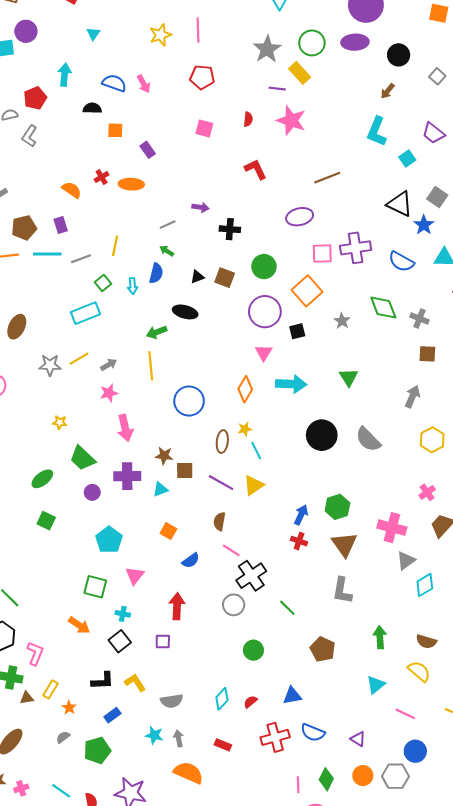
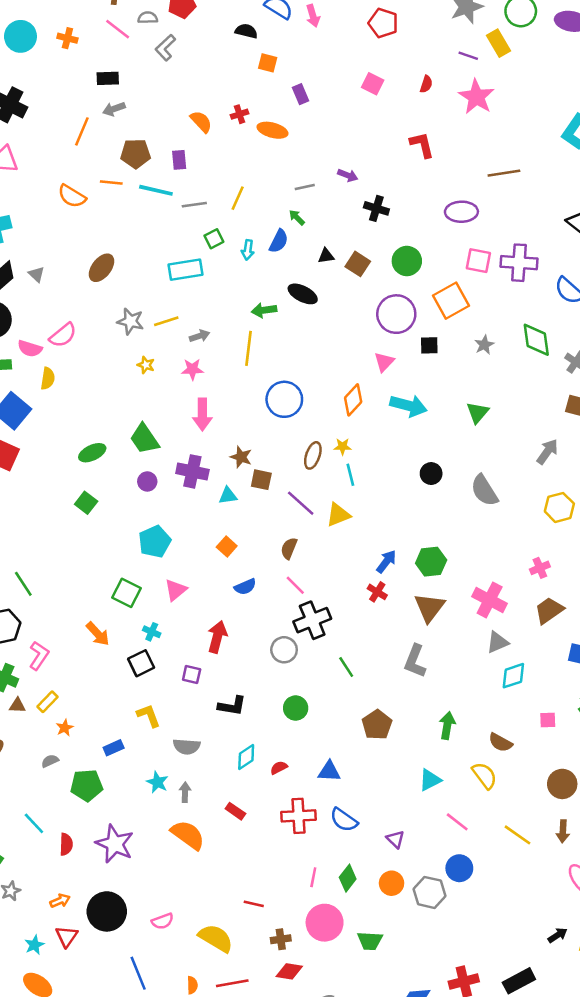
yellow star: (60, 422) -> (146, 365), moved
black circle: (322, 435) -> (431, 474), size x0.6
black L-shape: (103, 681) -> (232, 706), moved

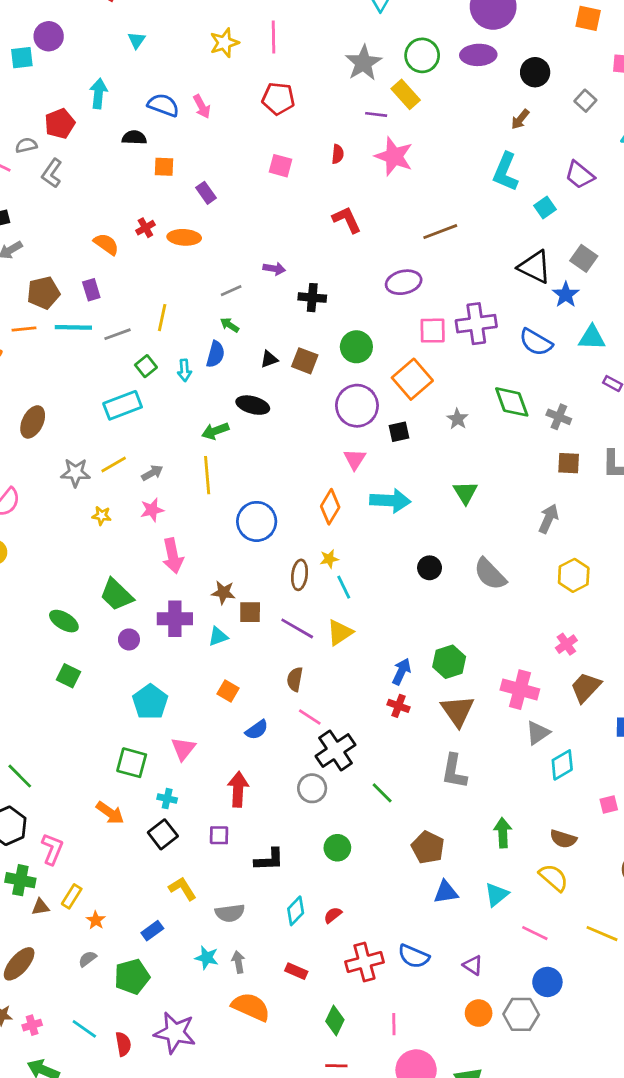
green ellipse: (92, 453) -> (64, 621), turned 68
blue triangle: (329, 771) -> (446, 892), moved
green diamond: (348, 878) -> (335, 1021), moved

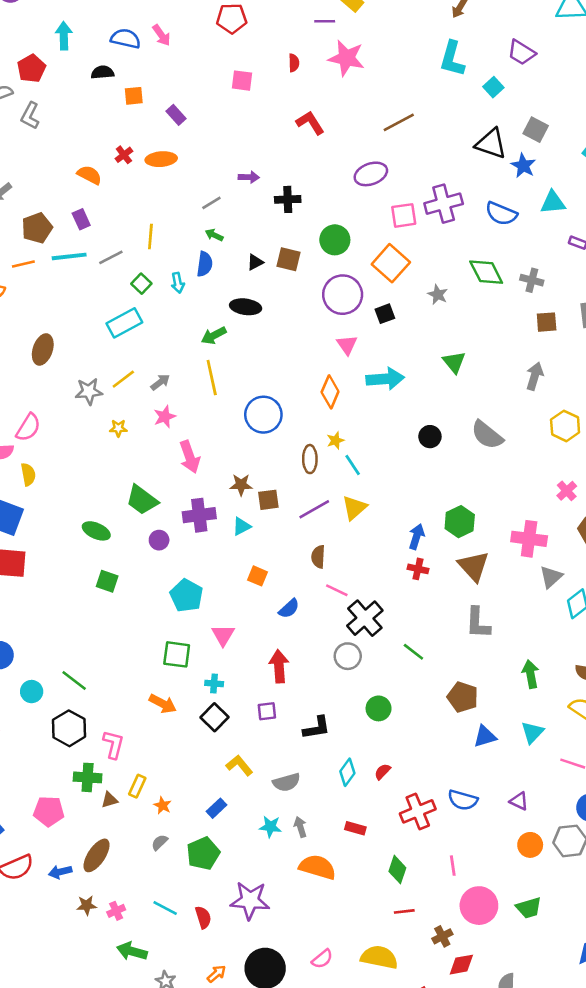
purple line: (297, 628) -> (314, 509), turned -52

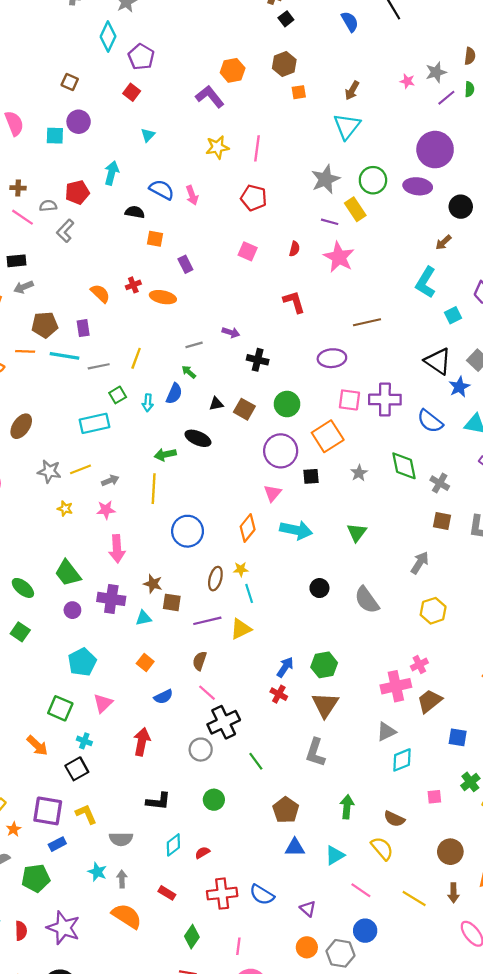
pink cross: (529, 539) -> (396, 686), moved, turned -36
purple square: (267, 711) -> (48, 811), moved, size x1.8

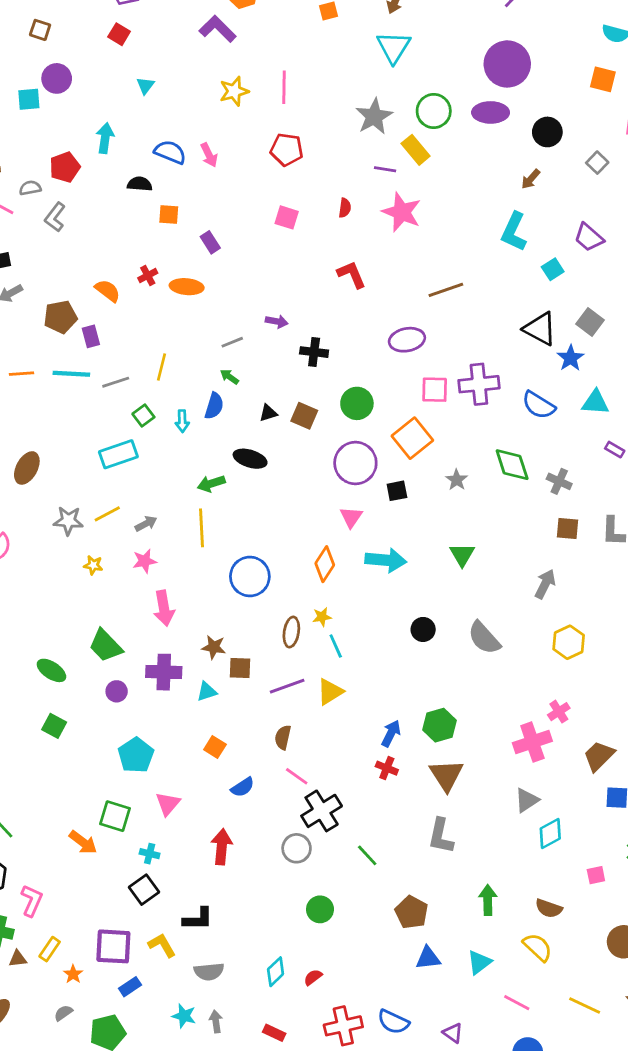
brown pentagon: (45, 325) -> (60, 317), moved
brown trapezoid: (430, 701) -> (599, 756), moved
orange arrow: (37, 746) -> (83, 842), moved
black L-shape: (158, 801) -> (198, 919), moved

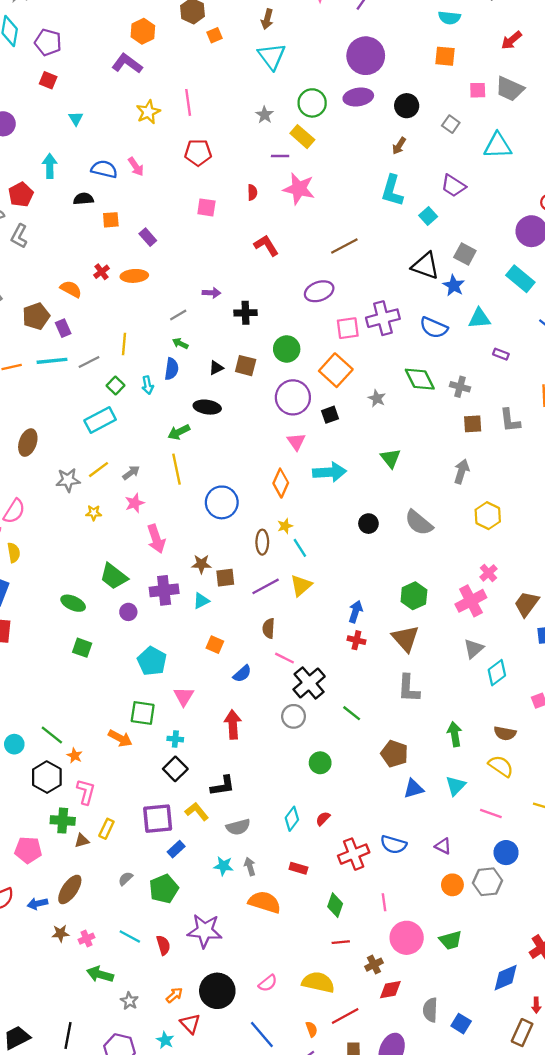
gray star: (374, 116) -> (265, 115), size x0.6
green hexagon: (440, 725) -> (414, 596), moved
orange star: (73, 974) -> (75, 756), moved

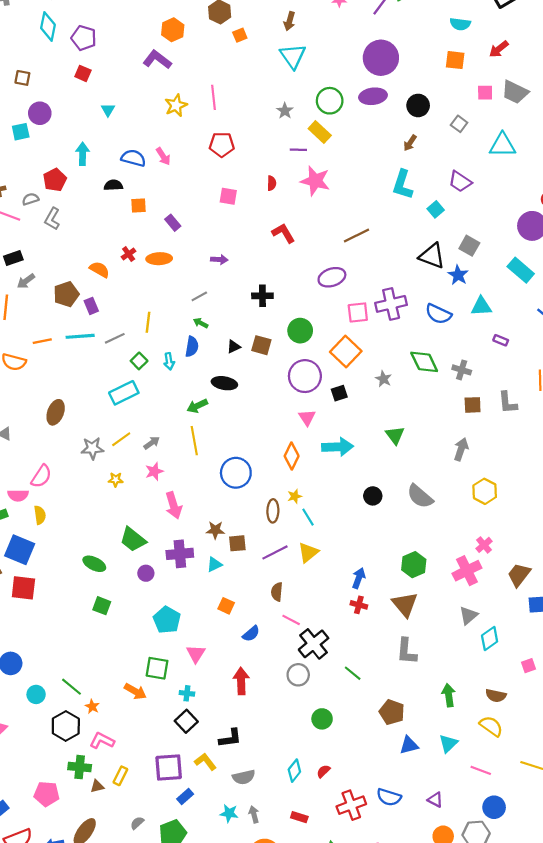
red arrow: (511, 40) -> (499, 49), moved
purple arrow: (211, 293) -> (219, 260), moved
pink L-shape: (86, 792) -> (102, 741), turned -80

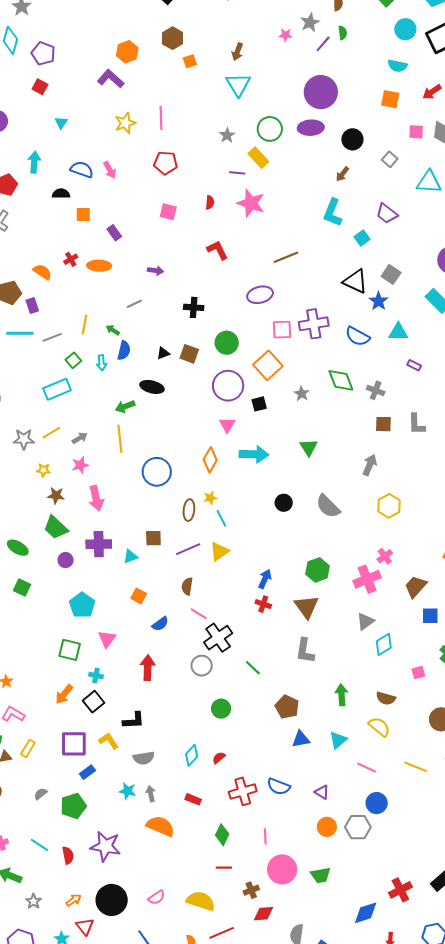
green arrow: (201, 323) -> (113, 330), moved
brown star: (215, 530) -> (56, 495), moved
orange arrow: (135, 691) -> (64, 694), moved, turned 95

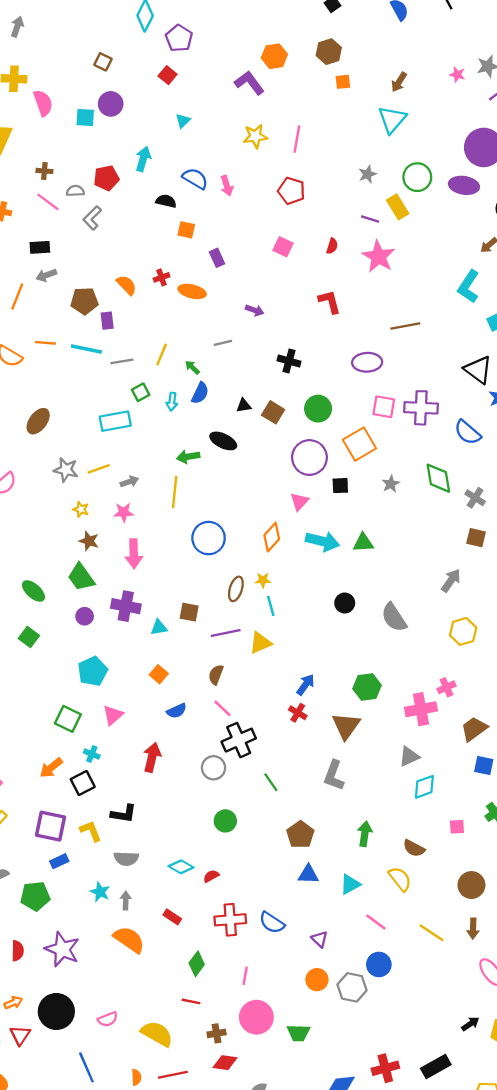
green triangle: (309, 447) -> (363, 543), moved, turned 48
cyan diamond: (192, 755) -> (181, 867), turned 65

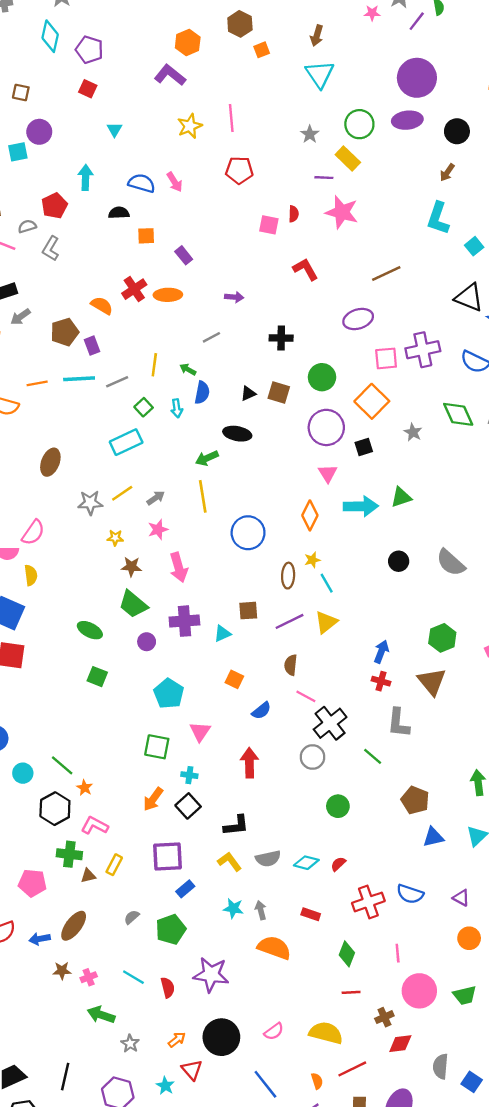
pink square: (283, 247) -> (269, 225), moved
red cross: (161, 277) -> (134, 289), size x1.5
gray L-shape: (334, 775) -> (398, 723), moved
yellow L-shape: (91, 831) -> (229, 862), moved
gray semicircle: (126, 859) -> (268, 859), moved

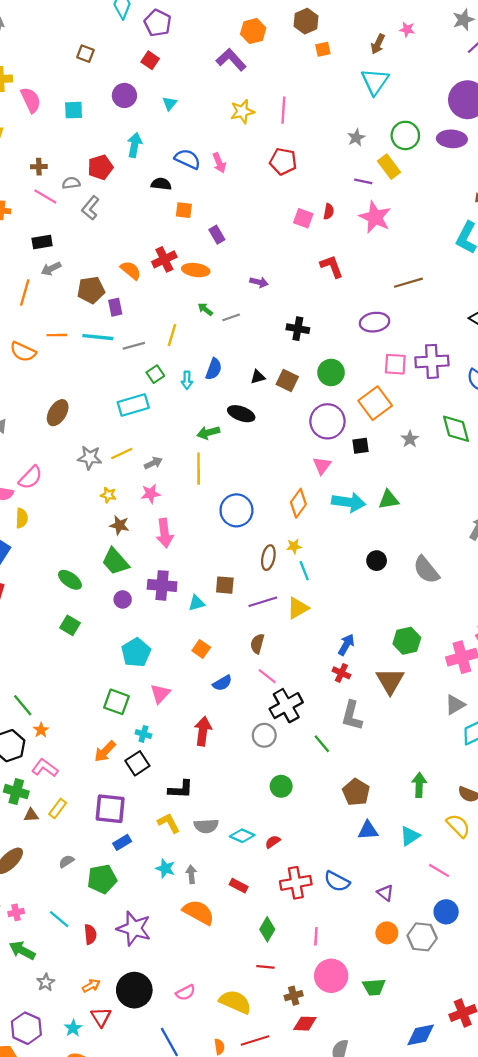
pink star: (372, 13) -> (407, 29), moved
purple circle: (39, 132) -> (124, 95), moved
green arrow: (188, 369) -> (205, 309), moved

